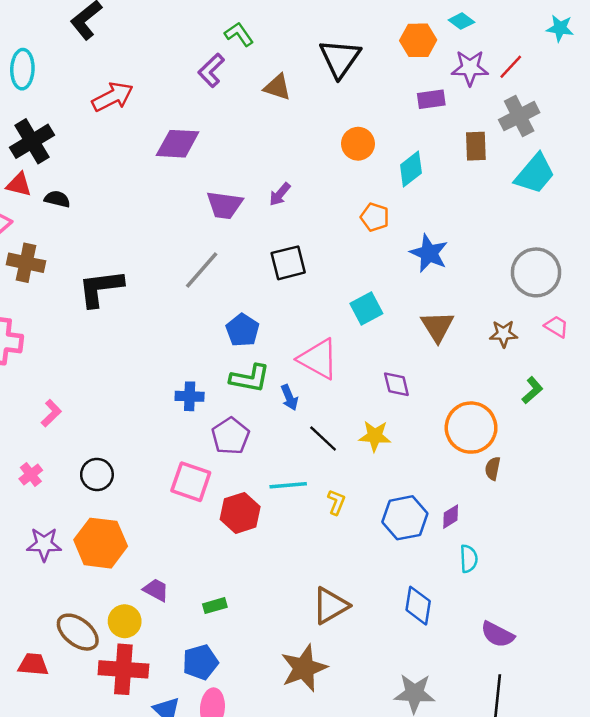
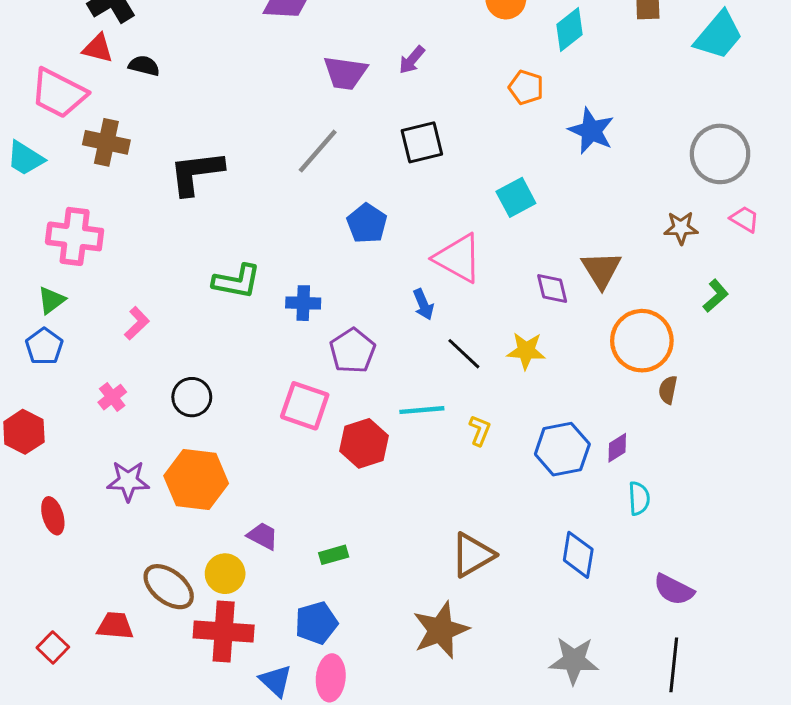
brown triangle: (437, 327) -> (601, 270), moved
green L-shape: (250, 378) -> (237, 281), moved

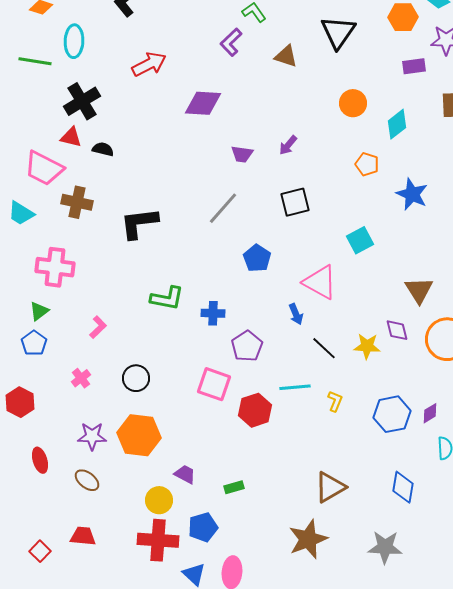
purple trapezoid: (345, 73) -> (242, 154), size x0.7
purple diamond: (552, 289) -> (397, 330), moved
brown ellipse: (169, 587) -> (87, 480), moved, size x0.7
blue pentagon: (316, 623) -> (203, 527), moved
gray star: (574, 660) -> (385, 547), moved

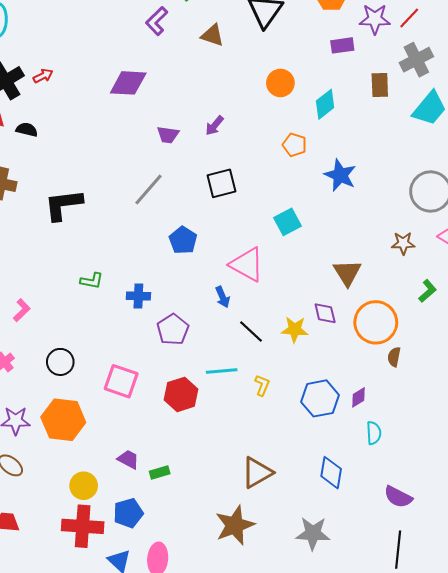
red arrow: (149, 64) -> (43, 76), moved, size x0.6
green L-shape: (167, 298) -> (92, 281), size x0.7
pink square: (214, 384) -> (121, 381), moved
purple trapezoid: (185, 474) -> (128, 459), moved

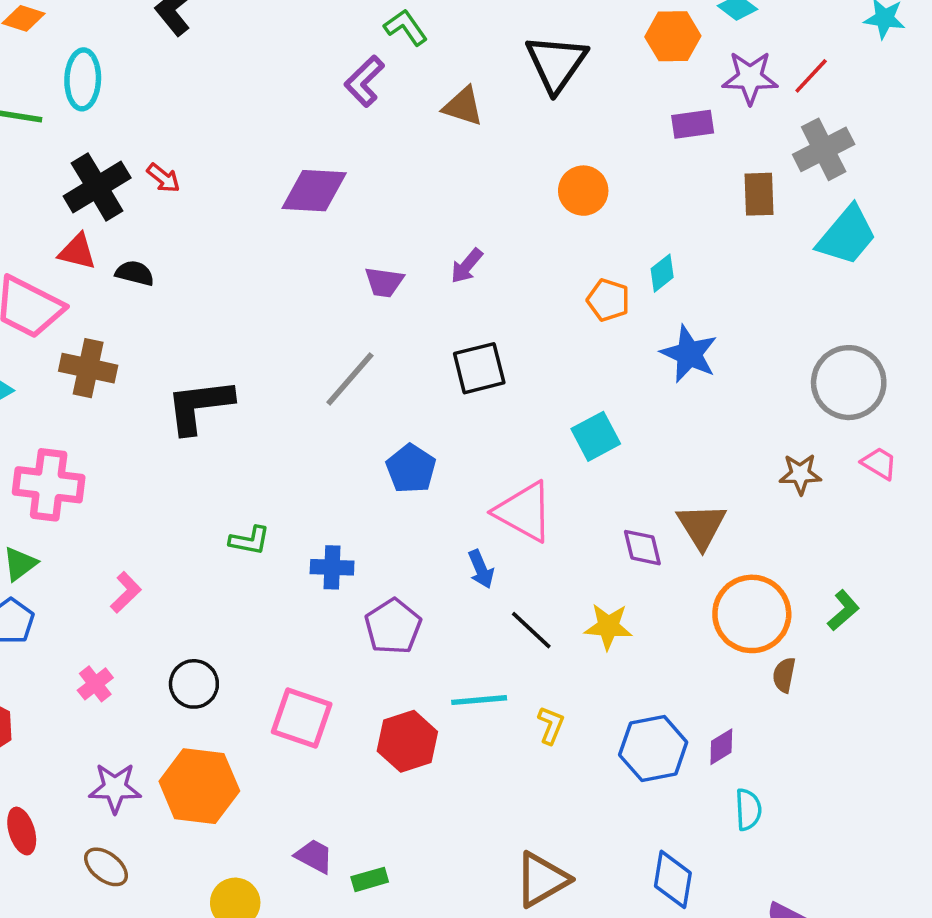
red arrow: (43, 76) -> (163, 178), turned 66
cyan diamond: (325, 104) -> (662, 273), moved, size x0.7
green L-shape: (428, 291) -> (843, 610), moved
purple diamond: (325, 313) -> (642, 548), moved

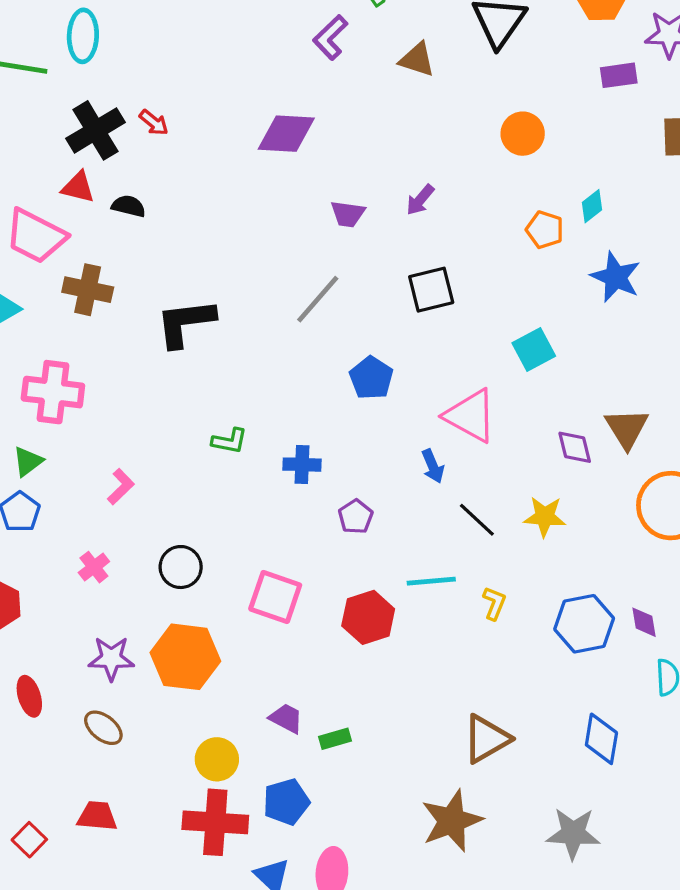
purple pentagon: (393, 627) -> (356, 517), size x0.7
purple diamond: (721, 747) -> (644, 622), turned -68

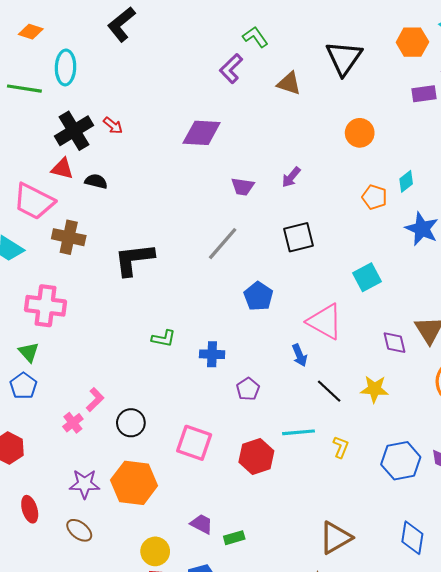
green triangle: (28, 461) -> (29, 352), turned -35
pink L-shape: (121, 487) -> (95, 400), moved

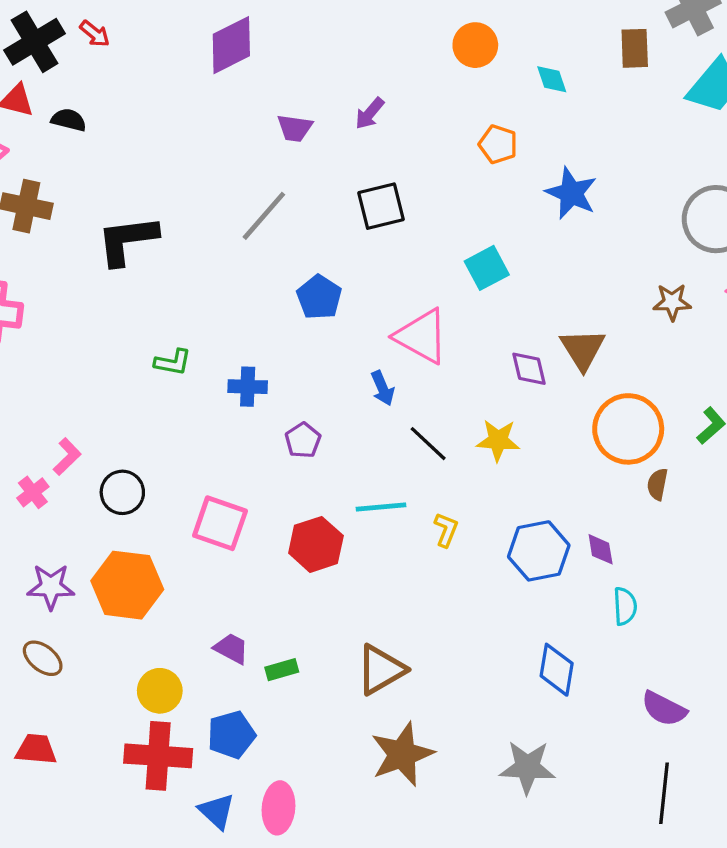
purple diamond: (202, 133) -> (231, 45), turned -30
cyan diamond: (406, 181) -> (552, 79), moved, turned -70
brown triangle: (335, 538) -> (381, 670), moved

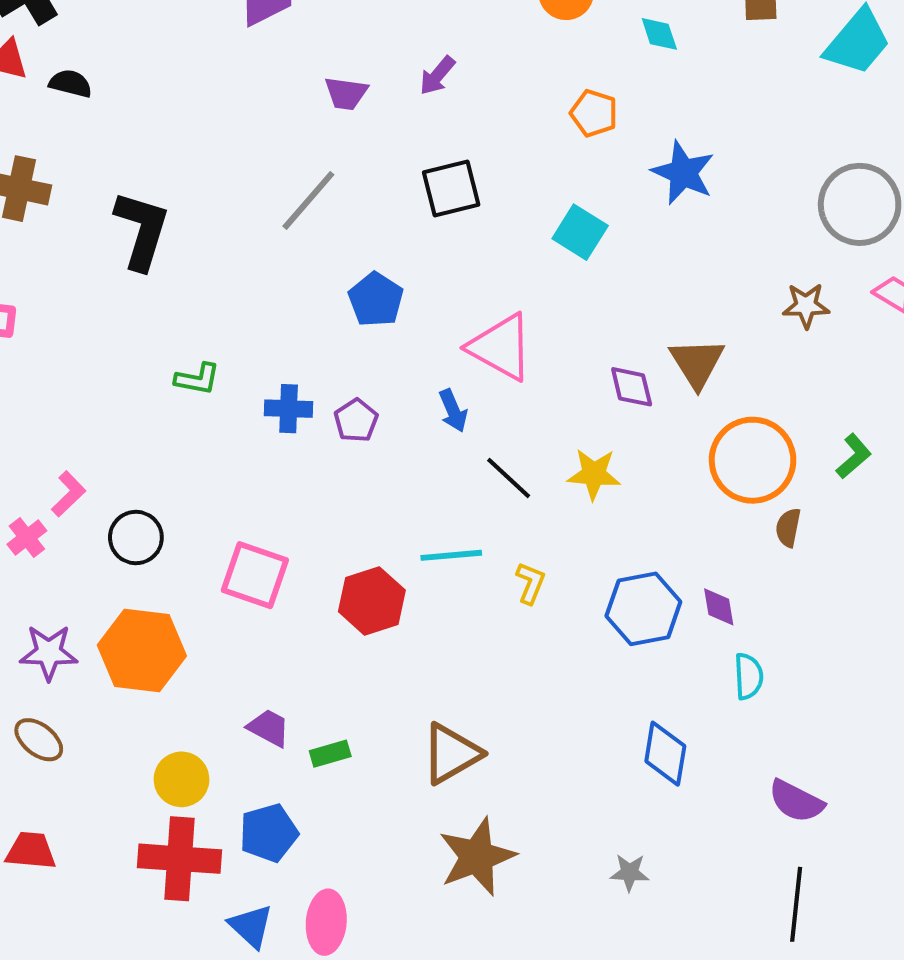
black L-shape: (127, 240) -> (142, 230), turned 114
cyan square: (487, 268) -> (580, 232), moved, turned -30
purple pentagon: (303, 440) -> (356, 421), moved
gray star: (527, 767) -> (630, 873), size x0.6

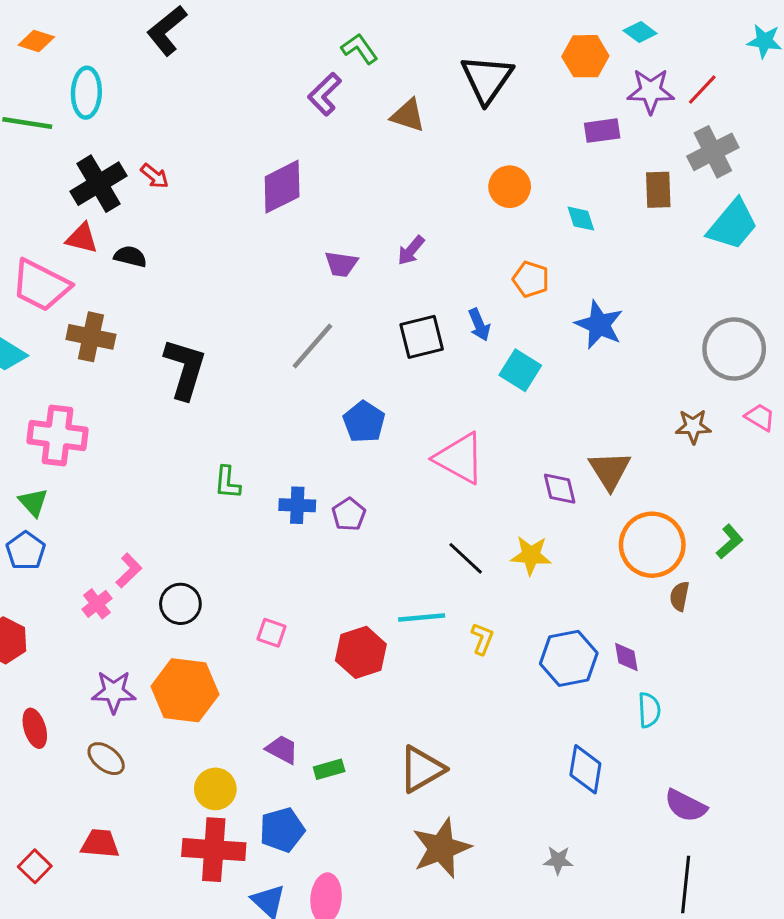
green L-shape: (197, 379) -> (227, 482), turned 84
blue arrow: (453, 411) -> (479, 325), moved
pink square: (255, 575) -> (271, 633), size x0.6

